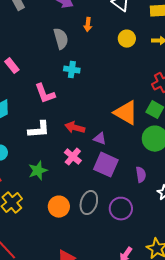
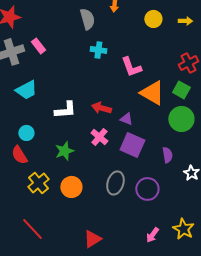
pink L-shape: (45, 94) -> (131, 67), moved
orange circle: (59, 207) -> (71, 187), moved

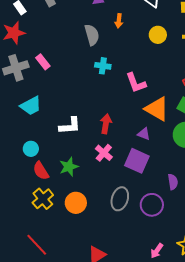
red arrow: (101, 108) -> (106, 124), turned 84
purple triangle: (126, 119) -> (144, 134), moved
red semicircle: (19, 155) -> (41, 171), moved
purple semicircle: (167, 155) -> (173, 182), moved

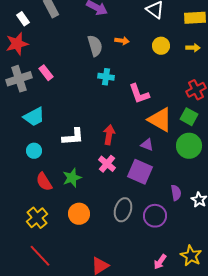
orange arrow: (119, 21) -> (122, 41), moved, turned -88
cyan circle: (31, 149) -> (34, 151), moved
yellow cross: (43, 199) -> (37, 218), moved

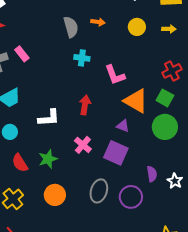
red arrow: (109, 135) -> (85, 105), moved

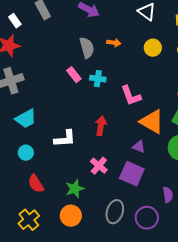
pink rectangle: (22, 54) -> (74, 75), moved
green star: (48, 159) -> (75, 189), moved

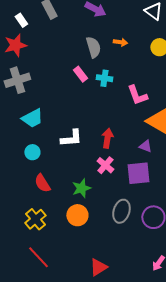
red arrow: (101, 126) -> (107, 138), moved
purple square: (132, 174) -> (138, 173), turned -30

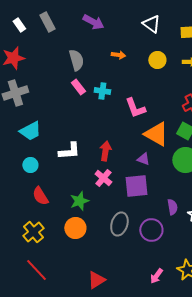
white rectangle: (21, 20) -> (19, 25), moved
gray semicircle: (93, 47) -> (76, 60), moved

